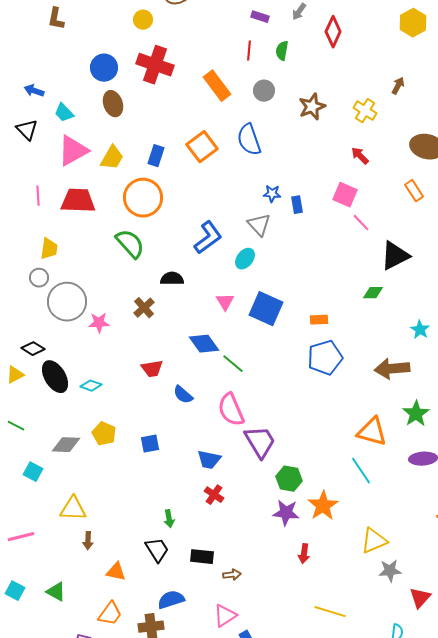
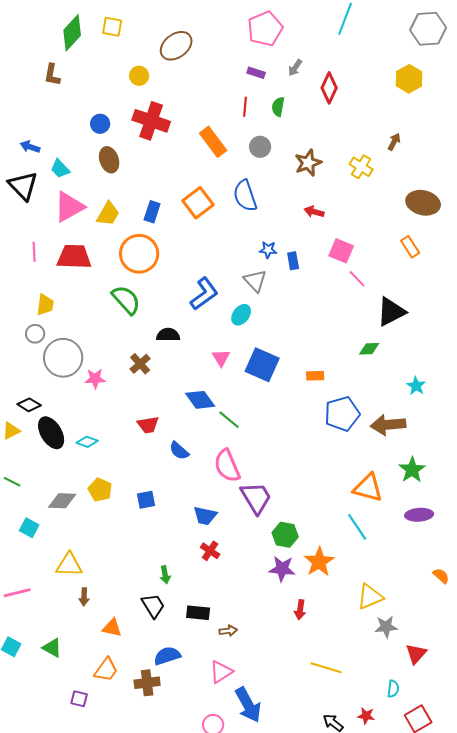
blue circle: (104, 68) -> (100, 124), size x0.7
black triangle: (27, 130) -> (23, 186), size x1.4
red arrow: (360, 156) -> (314, 212), moved, turned -30
blue pentagon: (325, 358) -> (342, 414), moved

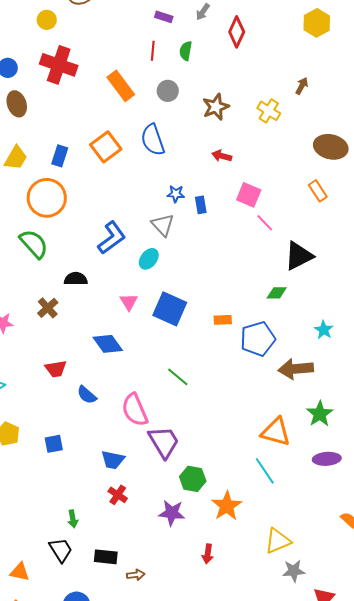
blue pentagon: (342, 414) -> (258, 339), moved
green line: (229, 420) -> (178, 377), moved
purple star: (282, 569) -> (172, 513), moved

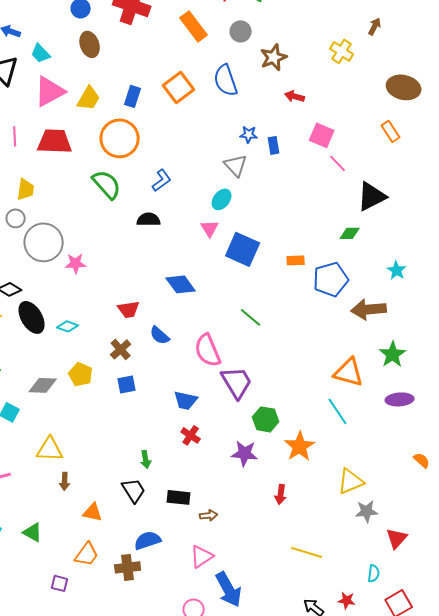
brown star: (216, 107) -> (274, 57), moved
blue L-shape: (112, 238) -> (162, 180), moved, size x0.7
pink triangle: (129, 302) -> (210, 228), moved
brown cross: (48, 308) -> (121, 349), moved

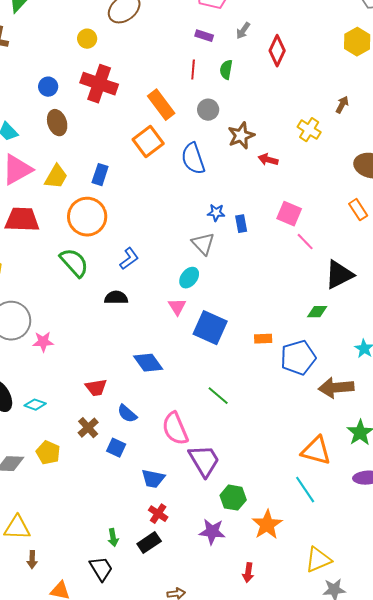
orange square: (179, 87) -> (148, 142), moved
red arrow: (295, 96) -> (268, 160), moved
blue square: (127, 384) -> (116, 448), moved, turned 36
black rectangle: (179, 497) -> (149, 543), moved, turned -40

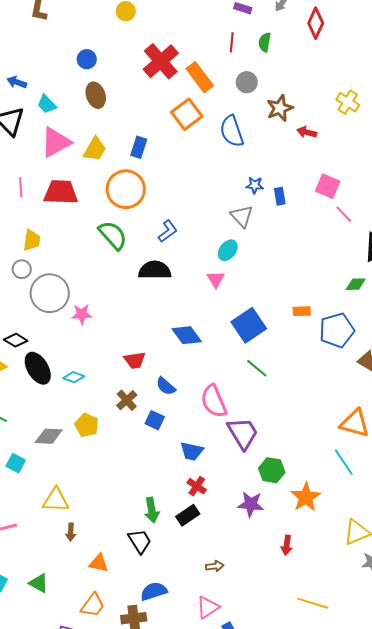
red cross: (99, 84) -> (161, 61), moved, turned 30
black semicircle: (116, 298) -> (155, 270), size x1.4
blue square: (210, 328) -> (249, 325), moved, turned 32
green arrow: (113, 538) -> (152, 510), size x1.4

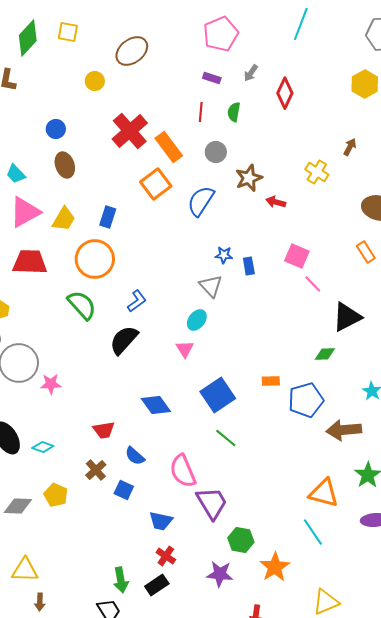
blue semicircle: (232, 131) -> (201, 201), turned 52
black semicircle: (155, 270) -> (124, 340), turned -48

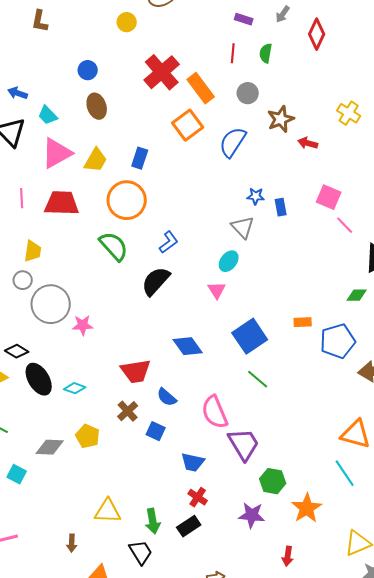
red trapezoid: (104, 430) -> (136, 371), size x1.4
yellow triangle: (25, 570) -> (108, 511), moved

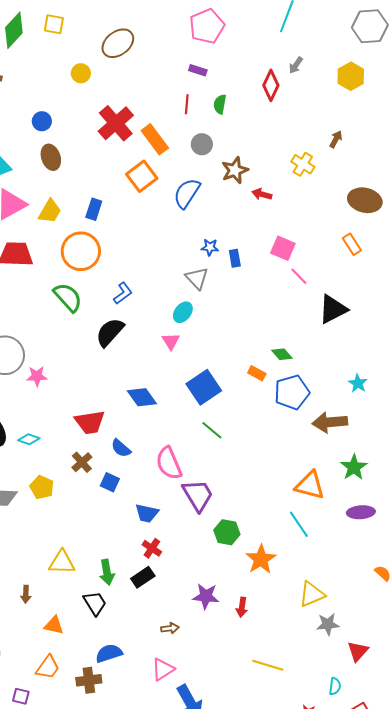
gray arrow: (283, 14) -> (296, 65), moved
green diamond: (357, 295) -> (282, 354), moved, turned 50
orange rectangle: (303, 322) -> (257, 373), turned 30
purple star: (252, 515) -> (206, 596), moved

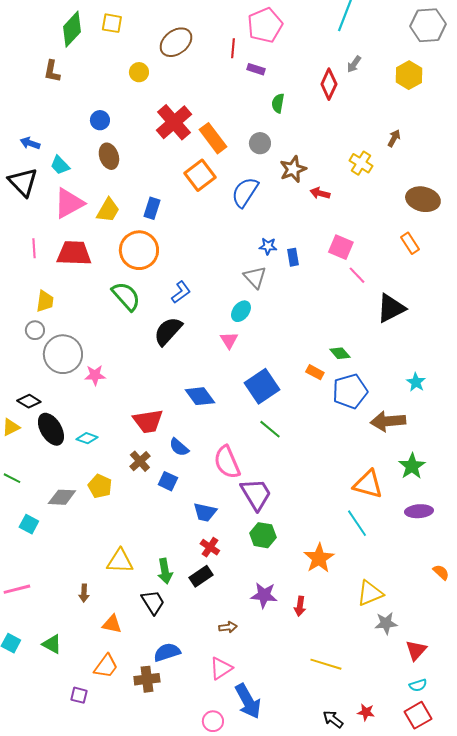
red line: (187, 104) -> (233, 48), moved
green hexagon: (227, 532) -> (263, 535), moved
cyan semicircle: (335, 686) -> (418, 685), moved, turned 66

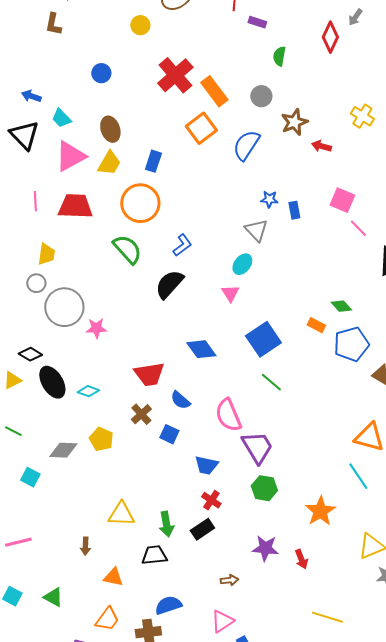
brown ellipse: (109, 156) -> (110, 129), moved
black trapezoid: (153, 602) -> (154, 555), turned -64
red arrow: (300, 606) -> (301, 559), turned -30

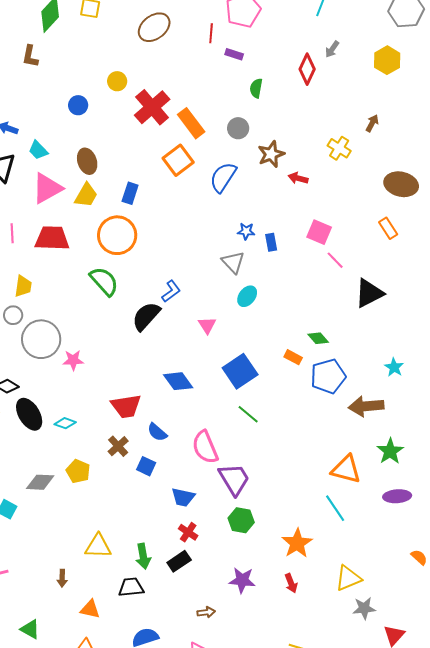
yellow circle: (140, 25) -> (117, 81), moved
blue L-shape: (182, 245) -> (171, 291), moved
cyan ellipse: (242, 264) -> (247, 296), moved
red arrow: (301, 559) -> (291, 583), moved

